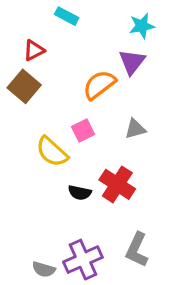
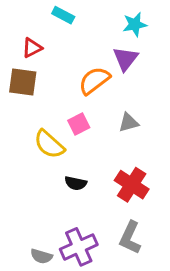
brown square: (24, 86) -> (23, 82), turned -32
red cross: (117, 184) -> (132, 185), moved

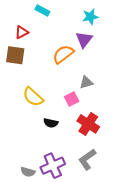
pink square: (79, 124) -> (72, 99), moved
gray L-shape: (130, 238) -> (87, 159), turned 30

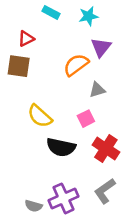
cyan star: (90, 17) -> (88, 16), moved
gray triangle: (86, 82) -> (97, 90), moved
black semicircle: (51, 123) -> (61, 147), size x1.6

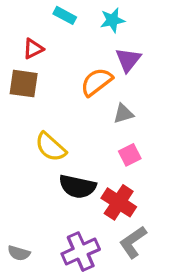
pink square: (86, 119) -> (130, 155), moved
red cross: (106, 149) -> (119, 202), moved
gray semicircle: (34, 206) -> (19, 253), moved

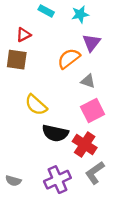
gray triangle: (123, 114) -> (88, 81), turned 35
pink square: (130, 155) -> (93, 111), size x1.5

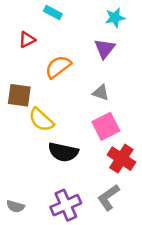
cyan star: (80, 14) -> (115, 18), moved
orange semicircle: (69, 58) -> (58, 67), moved
brown square: (17, 60) -> (19, 95), moved
red cross: (85, 145) -> (121, 159), moved

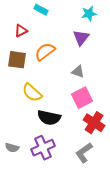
brown square: (19, 95) -> (17, 60), moved
purple cross: (66, 205) -> (43, 148), moved
gray semicircle: (15, 206) -> (12, 148), moved

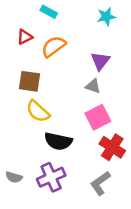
purple triangle: (81, 38) -> (100, 61), moved
orange semicircle: (45, 52) -> (54, 47), moved
brown square: (17, 60) -> (30, 81), moved

